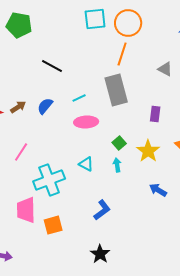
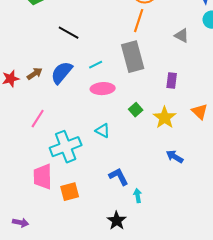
blue semicircle: (45, 106) -> (62, 73), size x1.4
cyan arrow: (117, 165) -> (138, 196), moved
blue L-shape: (102, 210) -> (119, 177), turned -80

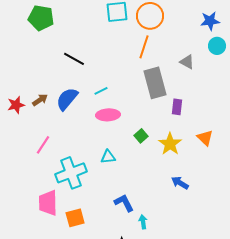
gray rectangle: (133, 57) -> (155, 83), moved
cyan triangle: (103, 131) -> (108, 157), turned -35

